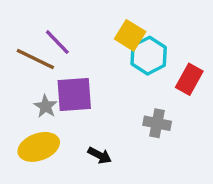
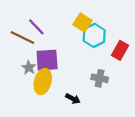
yellow ellipse: (39, 147) -> (43, 82), moved, turned -55
black arrow: (100, 155) -> (73, 99), moved

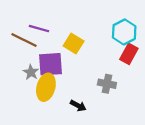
yellow square: (82, 23) -> (74, 43), moved
purple line: (36, 27) -> (39, 29), turned -30
cyan hexagon: (94, 35) -> (124, 32), moved

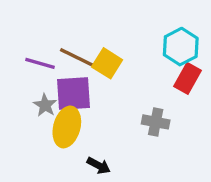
purple line: (39, 29) -> (40, 63), moved
brown line: (24, 40) -> (79, 58), moved
black arrow: (78, 106) -> (99, 166), moved

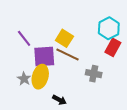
brown line: (79, 58) -> (67, 54), moved
purple line: (40, 63) -> (24, 38), turned 36
gray star: (45, 105) -> (24, 79), moved

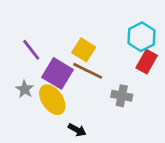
purple square: (44, 56) -> (57, 73), turned 35
yellow ellipse: (40, 77) -> (52, 100), turned -50
gray star: (24, 79) -> (25, 89), moved

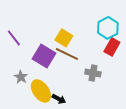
purple line: (31, 50) -> (14, 38), moved
gray star: (25, 89) -> (21, 77), moved
yellow ellipse: (52, 100) -> (41, 91), moved

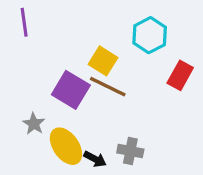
cyan hexagon: (108, 28) -> (150, 35), moved
purple line: (14, 38) -> (24, 22), moved, turned 30
gray cross: (93, 73) -> (130, 151), moved

